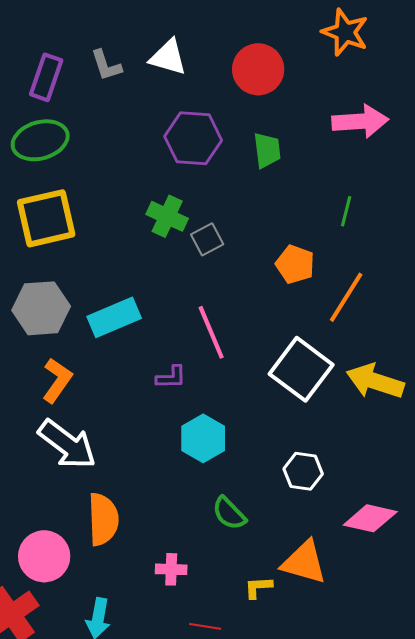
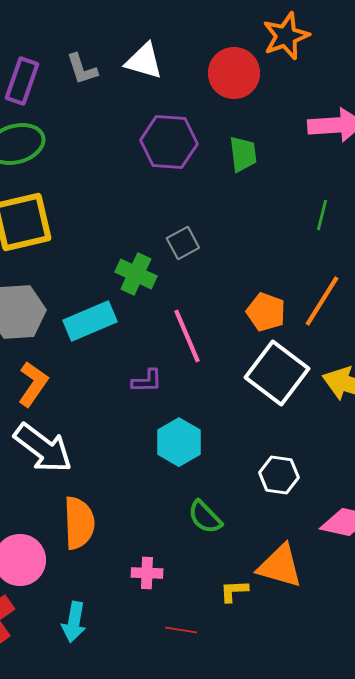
orange star: (345, 32) -> (286, 36), moved, turned 30
green cross: (167, 216) -> (136, 274), moved
orange pentagon: (295, 264) -> (266, 312), moved

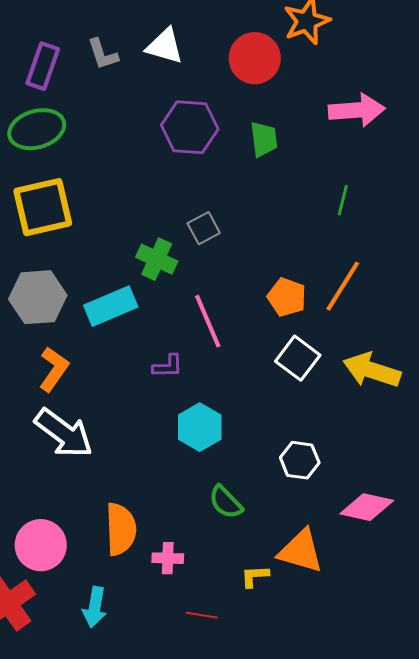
white square: (277, 373) -> (298, 358), size x0.7
orange semicircle: (79, 523) -> (121, 529), moved

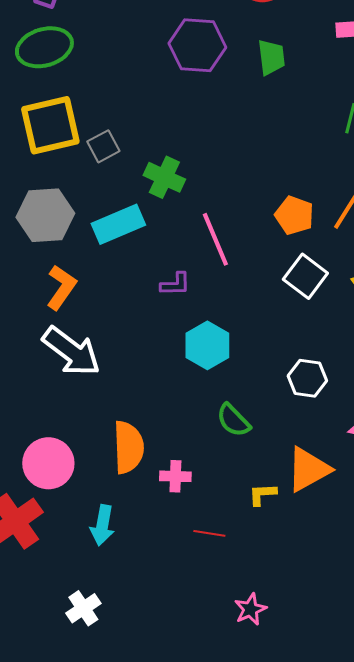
gray square: (204, 228) -> (103, 146), moved
orange triangle: (301, 551) -> (308, 469), turned -45

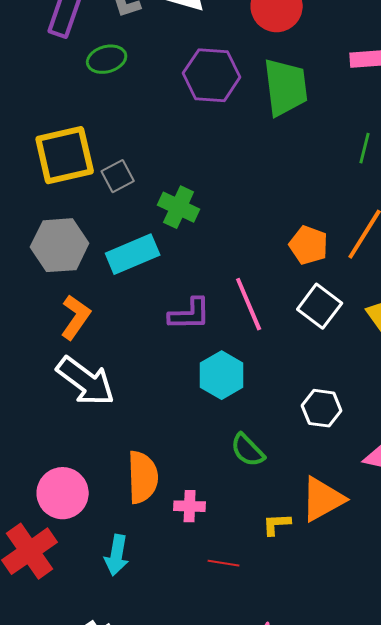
green ellipse: (44, 47) -> (107, 59), moved, size x0.7
green trapezoid: (271, 57) -> (286, 87), size x1.6
pink line: (215, 239) -> (249, 304), moved
purple L-shape: (175, 284) -> (190, 314), size x1.4

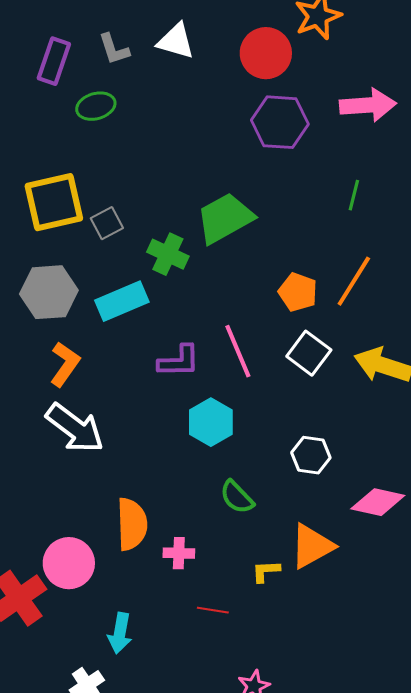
purple hexagon: (212, 75) -> (280, 122), moved
green trapezoid: (286, 87) -> (225, 218), moved, turned -112
pink circle: (63, 493) -> (69, 563), moved
cyan arrow: (117, 555) -> (120, 633), moved

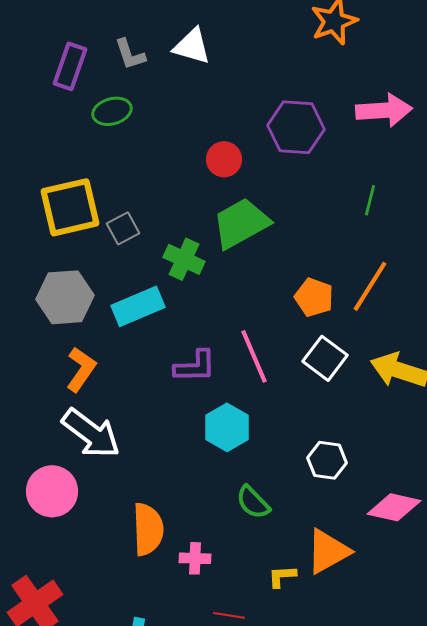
red circle: (266, 53) -> (224, 159), moved, size x0.7
pink circle: (69, 563) -> (52, 491), moved

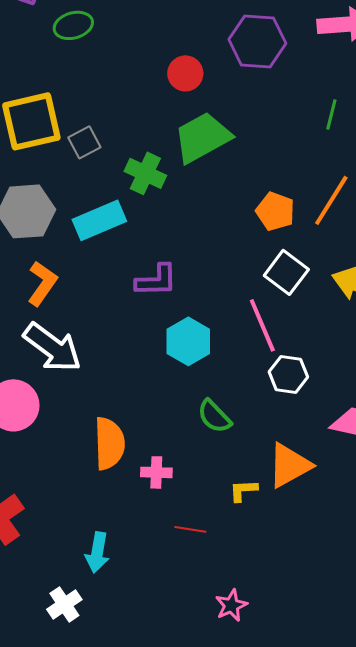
pink line: (254, 356) -> (262, 325), moved

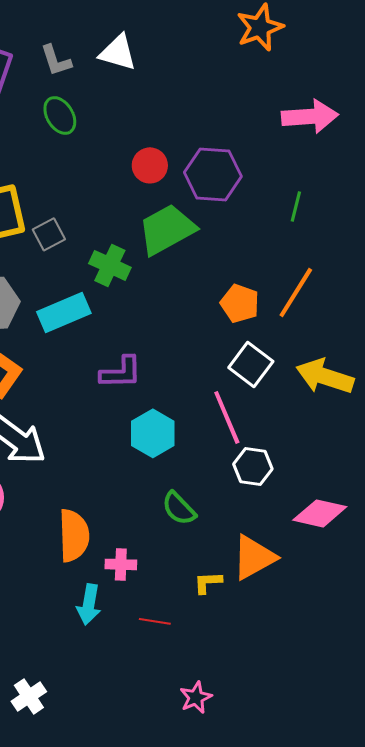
green ellipse: (73, 25) -> (60, 115), moved, turned 75
purple hexagon: (257, 41) -> (213, 174), moved
cyan arrow: (97, 552) -> (89, 604), moved

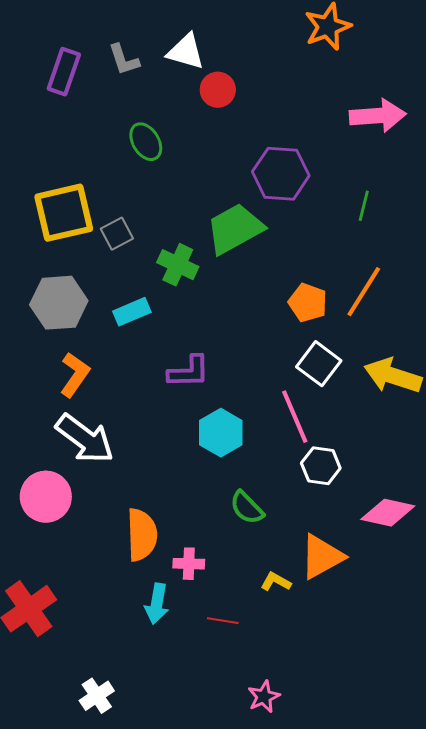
green ellipse: (60, 115) -> (146, 142), moved
red circle: (150, 165) -> (218, 90), moved
cyan rectangle: (64, 312) -> (132, 312), size x0.7
yellow L-shape: (208, 582) -> (276, 582), turned 32

